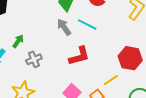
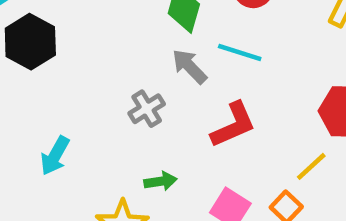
green arrow: (18, 41) -> (160, 181), moved, turned 56
gray cross: (34, 59) -> (147, 109), moved

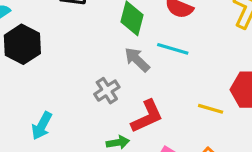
red L-shape: (233, 125) -> (147, 116), moved
yellow line: (311, 166) -> (211, 109), moved, turned 60

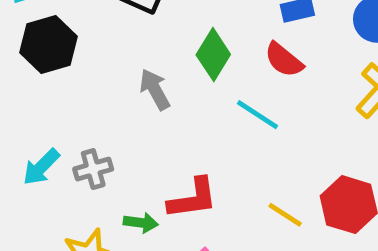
gray arrow: (137, 60) -> (155, 89), moved
gray cross: (107, 91) -> (93, 169), moved

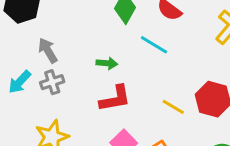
gray arrow: (155, 89) -> (48, 50), moved
green arrow: (141, 223) -> (107, 63), moved

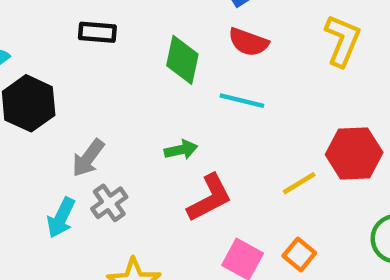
gray arrow: (48, 50) -> (88, 158), turned -95
yellow line: (173, 107) -> (299, 183), turned -45

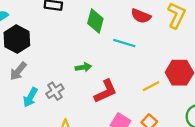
red semicircle: (248, 42) -> (141, 16), moved
green arrow: (181, 150) -> (83, 67), moved
gray arrow: (88, 158) -> (18, 71), moved

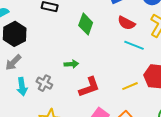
cyan line: (124, 43) -> (134, 45), moved
gray cross: (55, 91) -> (44, 83), turned -35
cyan arrow: (30, 97) -> (22, 87), turned -42

